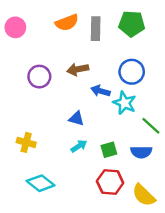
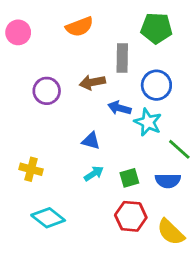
gray rectangle: (96, 29) -> (122, 58), moved

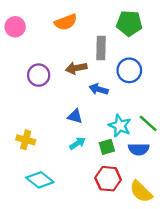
cyan star: (148, 122) -> (120, 126), moved

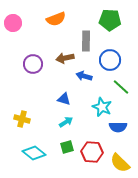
green line: (148, 123) -> (121, 87), moved
green square: (107, 147) -> (67, 147), moved

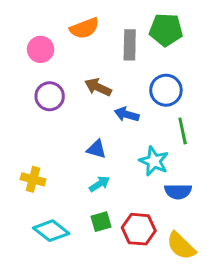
pink circle: (13, 23) -> (41, 49), moved
gray rectangle: (86, 41) -> (130, 45), moved
brown arrow: (65, 58) -> (98, 87), turned 36
green line: (121, 87) -> (183, 131), turned 36

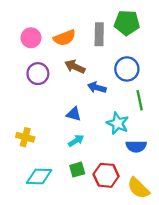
orange semicircle: (84, 28) -> (64, 38), moved
cyan diamond: (51, 231) -> (39, 176), turned -36

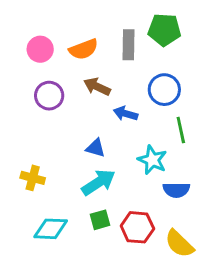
cyan arrow: (76, 141) -> (99, 182), size x1.6

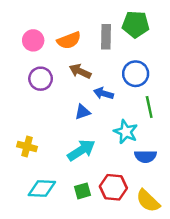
blue triangle: (96, 148) -> (83, 112), moved, turned -35
green square: (100, 220) -> (83, 191), moved

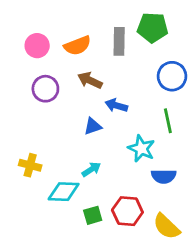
blue circle: (136, 74) -> (172, 76), moved
cyan arrow: (81, 150) -> (91, 169), size x0.6
cyan diamond: (42, 188) -> (64, 192), moved

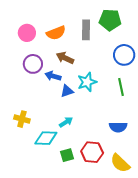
blue arrow: (116, 105) -> (53, 76), moved
cyan star: (141, 149) -> (87, 82), moved, turned 30

